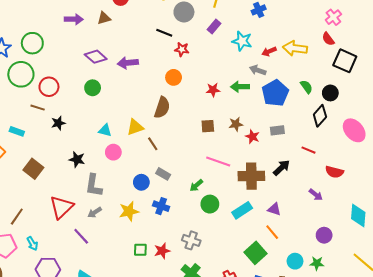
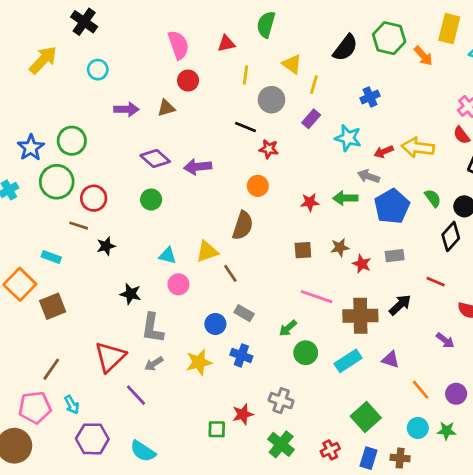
brown square: (33, 169) -> (53, 306), moved, turned 30
orange line: (272, 232) -> (421, 390), moved
green square: (140, 250) -> (217, 429), moved

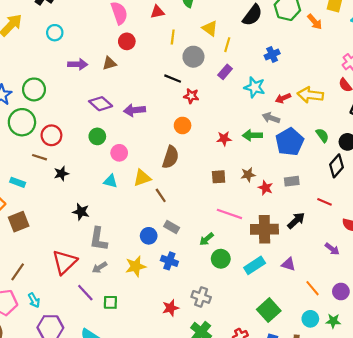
pink circle: (178, 284) -> (119, 153), moved
green square: (217, 429) -> (110, 302), moved

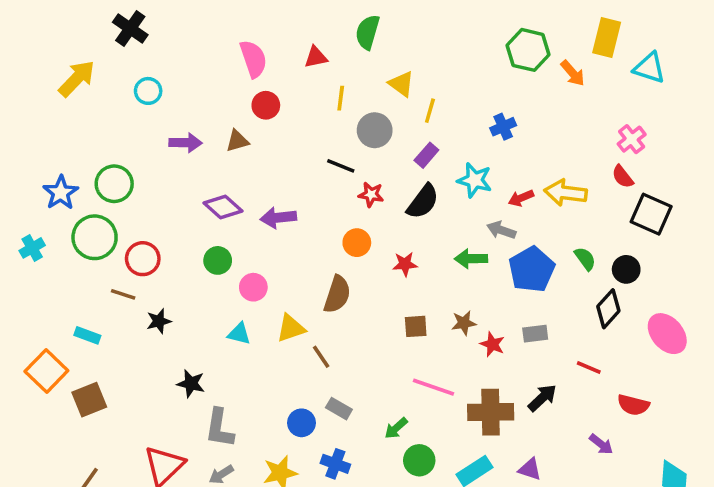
black semicircle: (252, 15) -> (423, 202), moved
red star: (224, 139) -> (405, 264), moved

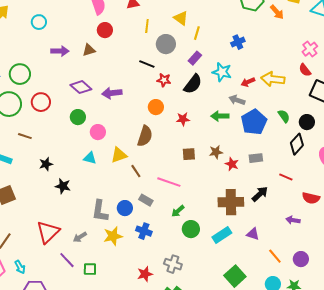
red circle: (143, 259) -> (41, 102), moved
black star: (159, 321) -> (46, 164), moved
pink line: (434, 387) -> (169, 182), moved
gray L-shape: (219, 428) -> (100, 211), moved
purple arrow: (601, 444) -> (293, 220), turned 152

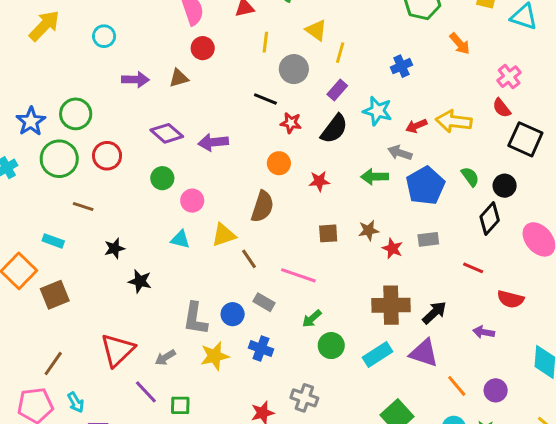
orange arrow: (277, 12) -> (460, 44), moved
black arrow: (260, 194) -> (434, 313), moved
purple triangle: (253, 234) -> (424, 353), size x1.5

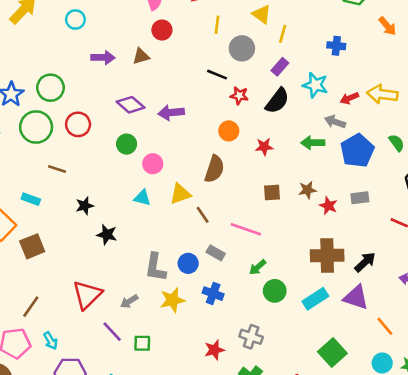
blue cross: (401, 66) -> (336, 46), turned 30

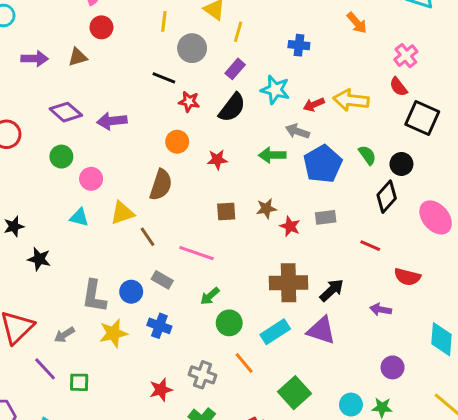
orange line: (385, 326) -> (244, 363), moved

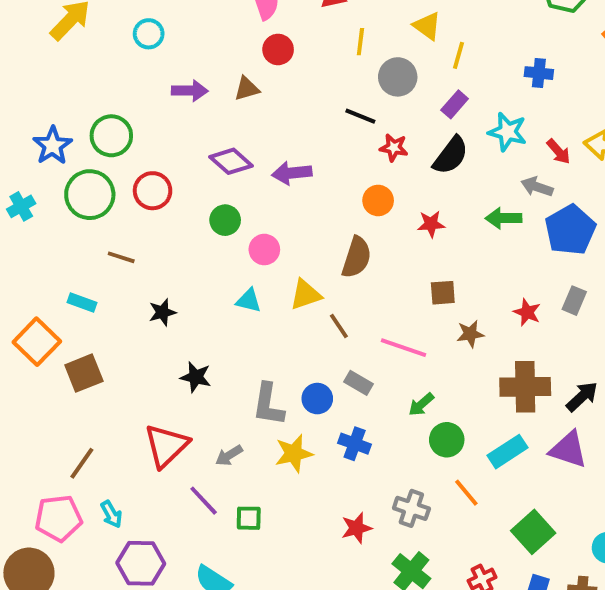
red arrow: (314, 105) -> (559, 151), turned -108
brown star: (266, 209) -> (470, 334), moved
gray rectangle: (326, 217) -> (574, 301), turned -60
black star: (39, 259) -> (196, 377), moved

